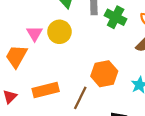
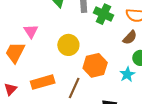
yellow circle: (59, 32) -> (68, 45), moved

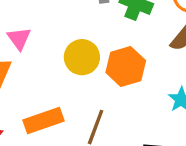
orange hexagon: (95, 65) -> (126, 67), moved

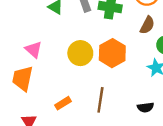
orange rectangle: (43, 120) -> (63, 103), size x0.6

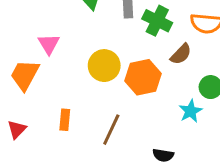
brown semicircle: (147, 25) -> (181, 54), moved
orange rectangle: (63, 103) -> (65, 120), turned -70

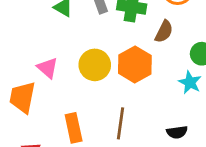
pink triangle: (49, 44) -> (48, 68), moved
orange rectangle: (65, 120) -> (74, 128), size x1.4

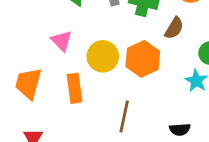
pink triangle: (48, 68) -> (62, 41), moved
orange rectangle: (74, 128) -> (74, 88), moved

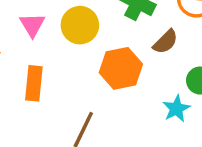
yellow circle: (103, 56) -> (80, 25), moved

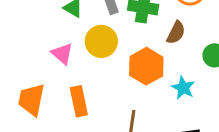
cyan star: (176, 109) -> (183, 88), moved

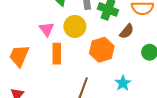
cyan star: (183, 88) -> (123, 83), moved
orange rectangle: (79, 101) -> (57, 54), moved

